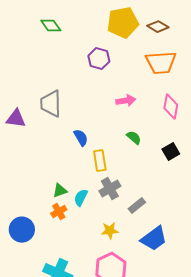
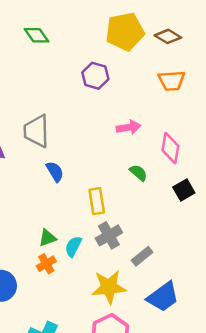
orange trapezoid: (161, 63) -> (172, 81), size x0.7
pink diamond: (171, 107) -> (170, 148), moved
blue semicircle: (81, 138) -> (55, 172), moved
yellow star: (110, 231) -> (109, 287), size x1.6

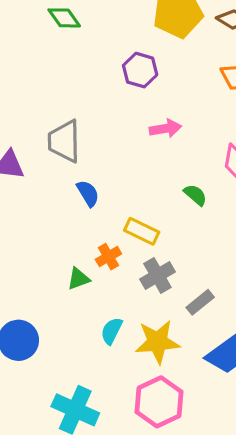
pink arrow: (129, 127) -> (165, 129), moved
yellow rectangle: (97, 201) -> (142, 231), turned -55
cyan semicircle: (73, 246) -> (112, 331), moved
orange cross: (46, 264) -> (108, 257), moved

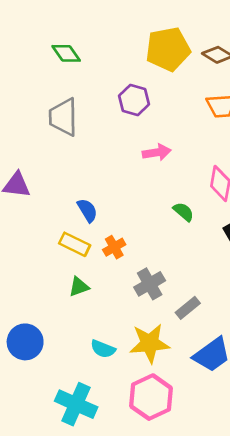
gray trapezoid: (64, 141) -> (63, 117), moved
yellow rectangle: (142, 231) -> (75, 244), moved
orange cross: (108, 257) -> (114, 247), moved
cyan semicircle: (112, 331) -> (103, 349), moved, turned -95

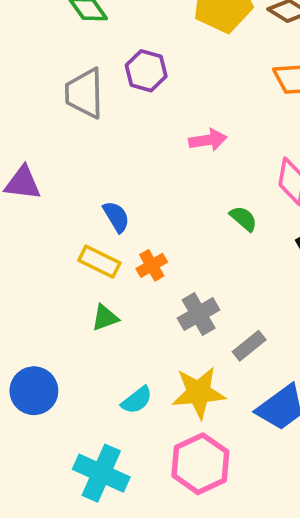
purple hexagon: (134, 100) -> (146, 71), moved
cyan semicircle: (103, 349) -> (137, 400), turned -60

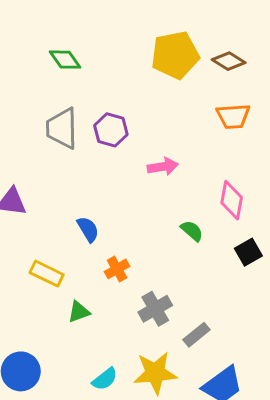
purple hexagon: (146, 71) -> (111, 130), moved
yellow rectangle: (99, 262) -> (47, 274), moved

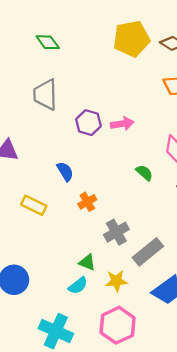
purple hexagon: (111, 130) -> (88, 123), moved
green triangle: (79, 312) -> (87, 262), moved, turned 42
gray rectangle: (196, 335) -> (148, 252), size x1.5
yellow star: (155, 373) -> (116, 281), size x0.7

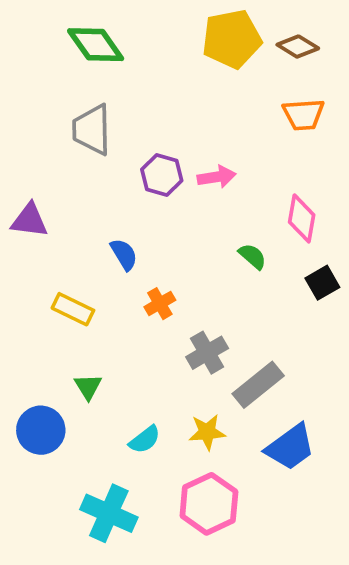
green diamond: (48, 42) -> (96, 45), size x1.4
green triangle: (87, 262) -> (88, 387), moved, turned 36

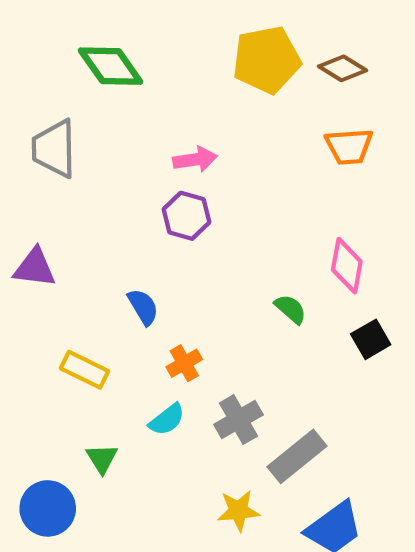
gray trapezoid: (92, 130) -> (54, 149), moved
pink arrow: (217, 177) -> (195, 159), moved
cyan semicircle: (145, 440) -> (167, 420), moved

